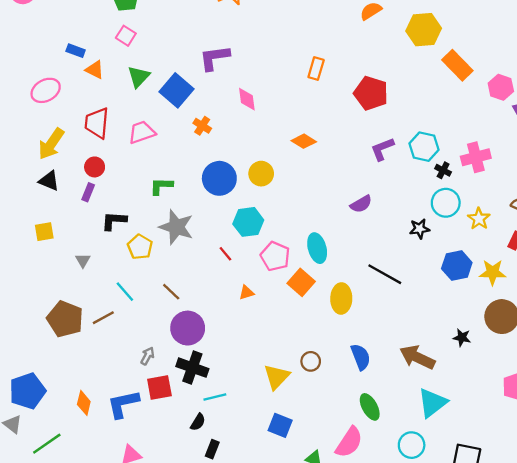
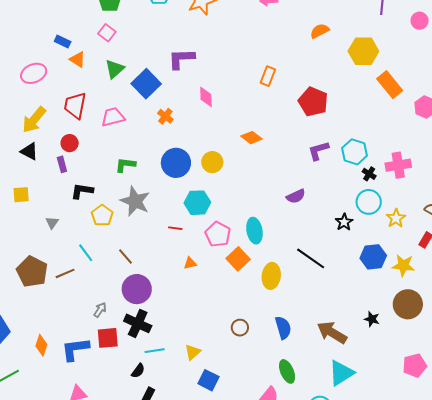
purple rectangle: (88, 192) -> (62, 164), turned -42
black star: (420, 229) -> (344, 222), turned -30
red line: (225, 254) -> (175, 228), turned -48
yellow triangle: (277, 377) -> (193, 352), moved, size x0.7

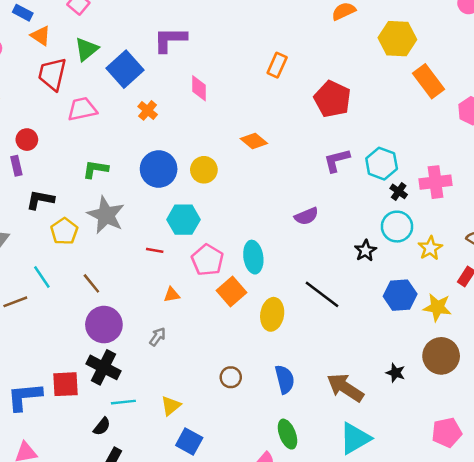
red trapezoid: (75, 105) -> (52, 74), moved
gray arrow: (100, 310) -> (158, 337), moved

